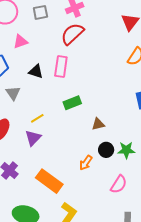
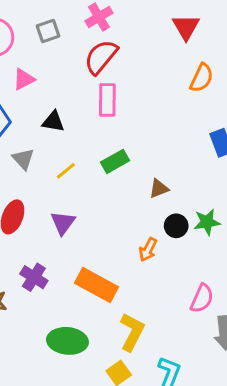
pink rectangle: (61, 66) -> (107, 100), moved
yellow line: (37, 118) -> (66, 171), moved
pink semicircle: (119, 184) -> (202, 298), moved

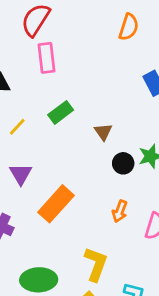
brown triangle: (159, 189) -> (103, 132), turned -36
orange arrow: (148, 250) -> (120, 211), moved
orange rectangle: (96, 285) -> (56, 204), moved, turned -69

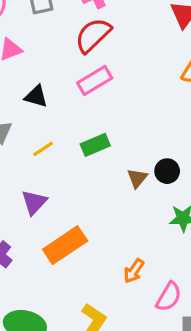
pink rectangle: (47, 58) -> (95, 81), turned 52
black circle: (123, 163) -> (167, 171), moved

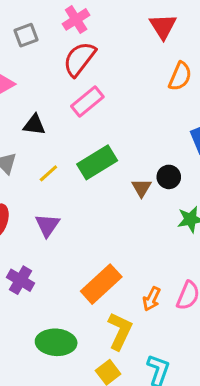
green rectangle: (95, 145) -> (97, 162), size x1.4
orange rectangle: (65, 245) -> (101, 284), moved
orange arrow: (134, 271) -> (152, 299), moved

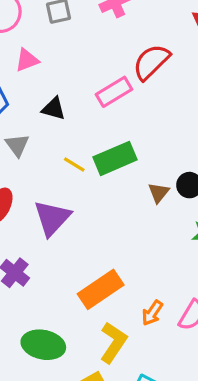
red semicircle: (79, 59) -> (151, 62), moved
yellow line: (48, 173) -> (74, 165), moved, turned 65
purple triangle: (47, 225) -> (52, 218), size x1.4

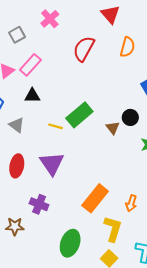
pink rectangle: (114, 92) -> (30, 65), moved
green ellipse: (43, 345) -> (70, 243), turned -65

